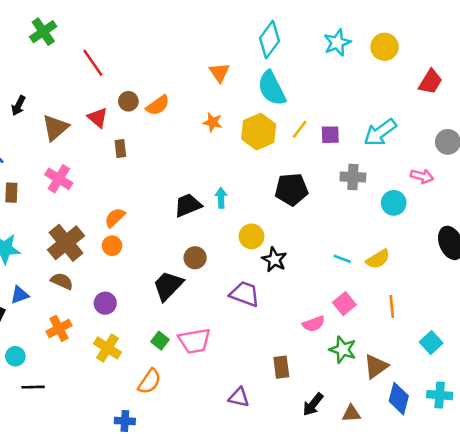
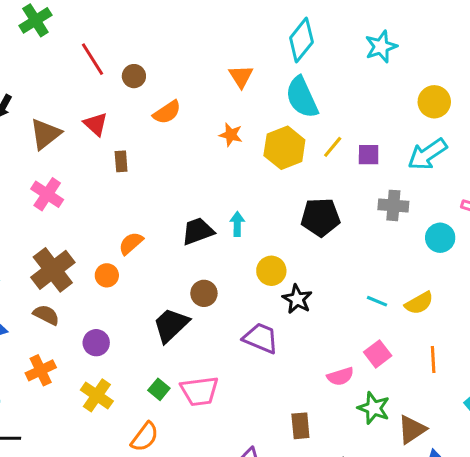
yellow circle: (385, 47) -> (434, 102), moved
brown circle: (128, 101) -> (134, 76), moved
orange semicircle: (115, 218) -> (131, 243), moved

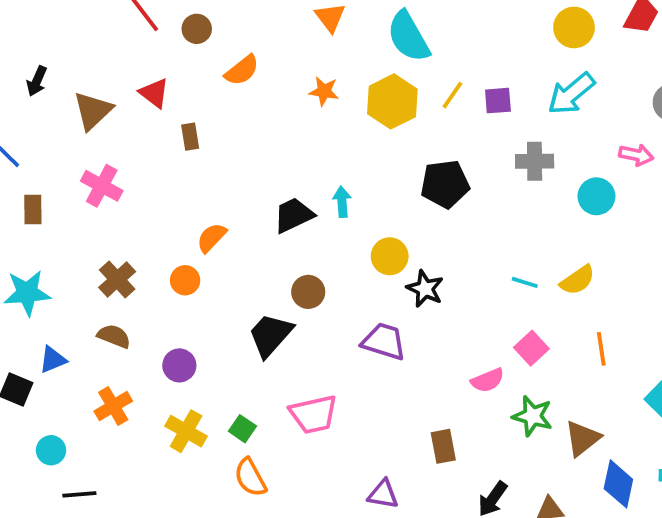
brown cross: (53, 270) -> (117, 279), size x0.7
green square: (159, 389) -> (242, 429), moved
orange semicircle: (145, 437) -> (250, 477), turned 120

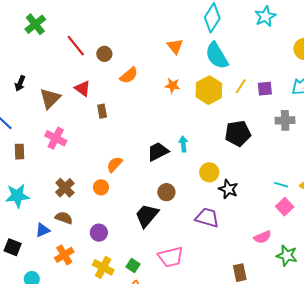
pink square: (531, 348) -> (285, 207), moved
blue triangle: (53, 360) -> (43, 230), moved

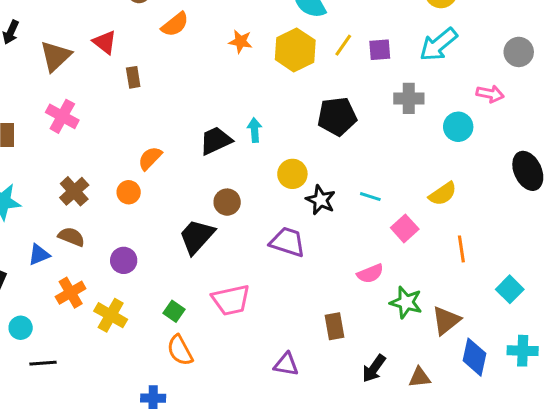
cyan line: (281, 185) -> (370, 197), moved
yellow cross: (103, 267) -> (111, 315), moved

